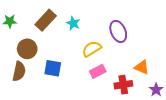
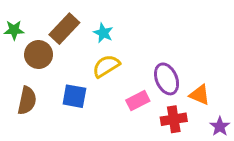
purple ellipse: (118, 31) -> (167, 79), moved
brown circle: (27, 49) -> (39, 55), moved
yellow semicircle: (92, 49) -> (106, 66), moved

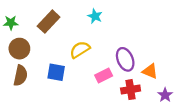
cyan star: (103, 33) -> (95, 16), moved
brown circle: (39, 55) -> (19, 49), moved

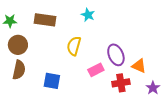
brown rectangle: (49, 22) -> (45, 20), turned 55
yellow semicircle: (80, 50) -> (74, 46), turned -42
blue square: (56, 72) -> (52, 81), moved

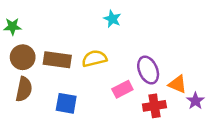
brown rectangle: (45, 20) -> (57, 60), moved
yellow semicircle: (74, 46) -> (94, 59), turned 60
purple star: (153, 88) -> (195, 101), moved

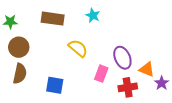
yellow semicircle: (94, 59) -> (78, 48), turned 54
brown rectangle: (57, 60) -> (53, 19), moved
pink rectangle: (122, 89) -> (101, 74), turned -42

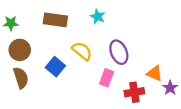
purple ellipse: (122, 58) -> (119, 52), moved
brown semicircle: (20, 74) -> (21, 78), turned -30
blue square: (55, 85) -> (55, 67), moved, turned 30

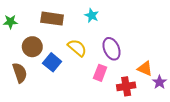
brown circle: (20, 50) -> (32, 47), moved

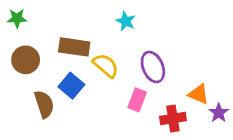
brown rectangle: (52, 19) -> (74, 47), moved
green star: (10, 22) -> (17, 18), moved
brown circle: (32, 47) -> (26, 60), moved
brown semicircle: (20, 73) -> (44, 104), moved

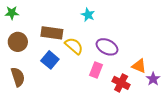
purple ellipse: (153, 67) -> (107, 47), turned -40
brown semicircle: (44, 104) -> (18, 77), moved
red cross: (173, 118) -> (121, 83), turned 36

